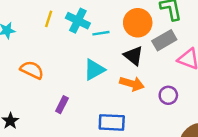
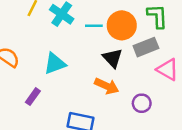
cyan line: (101, 33) -> (94, 26), moved
cyan triangle: (94, 70) -> (55, 64), moved

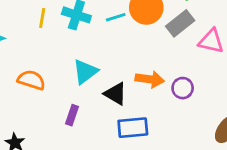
black triangle: (113, 58) -> (115, 94), moved
purple circle: (142, 103) -> (183, 88), moved

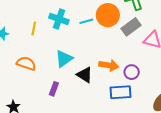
yellow line: (42, 18) -> (34, 29), moved
blue rectangle: (133, 128) -> (121, 92), moved

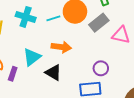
orange arrow: (109, 65) -> (61, 47), moved
purple rectangle: (54, 89) -> (13, 74), moved

